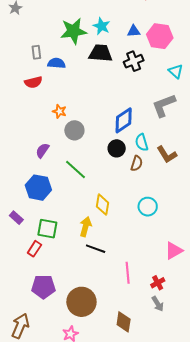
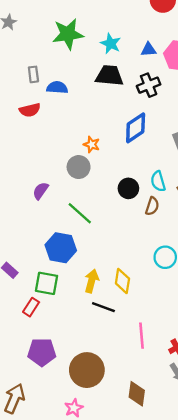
green star: (73, 31) -> (68, 34), moved
orange star: (59, 111) -> (92, 144), moved
blue diamond: (124, 120) -> (136, 128), moved
blue hexagon: (38, 188) -> (61, 248), moved
yellow diamond: (103, 205) -> (122, 281), moved

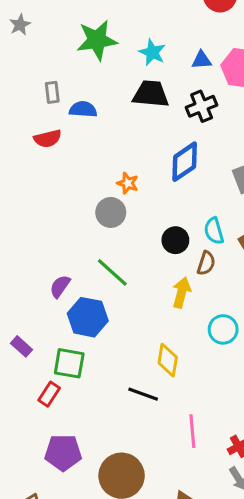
purple semicircle: (41, 191) -> (60, 286), moved
yellow arrow: (92, 281) -> (182, 293), moved

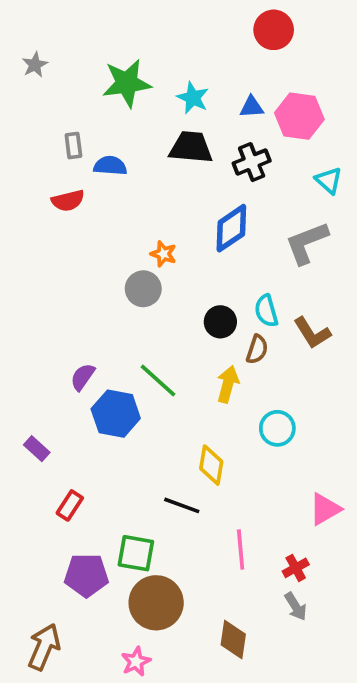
green line: (112, 272) -> (158, 381), moved
green square: (69, 363) -> (136, 553), moved

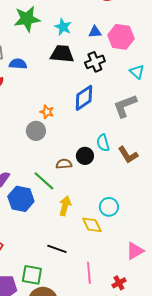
black circle: (220, 322) -> (85, 156), moved
brown semicircle: (257, 349) -> (64, 164), moved, turned -112
yellow arrow: (228, 384) -> (65, 206), moved
yellow diamond: (211, 465) -> (92, 225), moved, turned -35

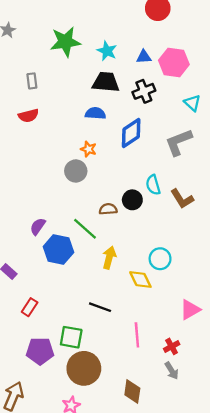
blue semicircle: (18, 64) -> (95, 113), moved

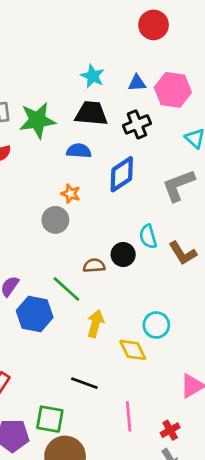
green star: (65, 42) -> (37, 120), moved

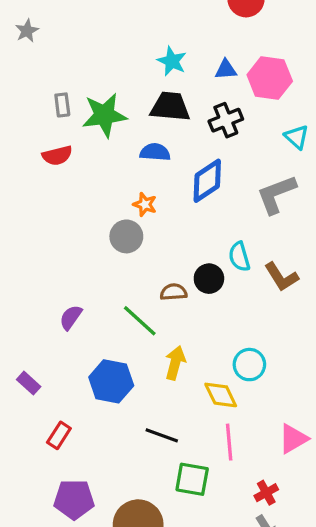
blue hexagon: (35, 314) -> (111, 381), moved
pink line: (129, 416) -> (229, 442), moved
green square: (50, 419) -> (192, 479), moved

